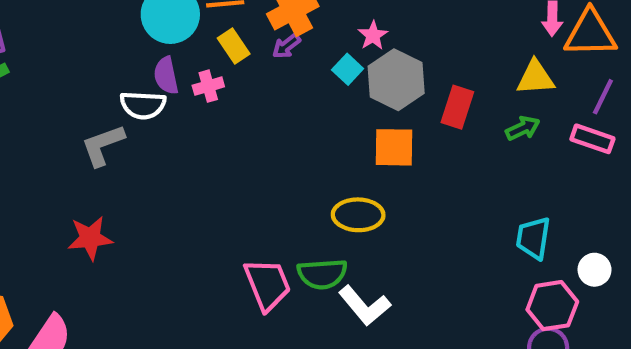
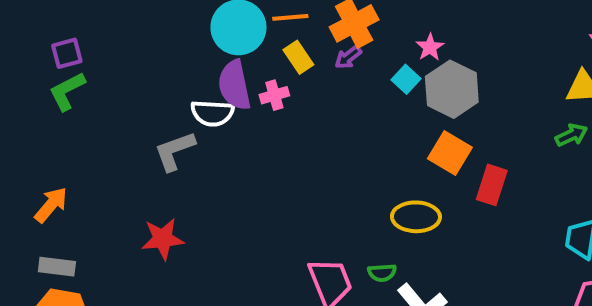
purple semicircle: (166, 76) -> (234, 85), size x1.4
red rectangle: (457, 107) -> (492, 185), moved
orange square: (394, 147) -> (450, 153), turned 30
green semicircle: (322, 274) -> (382, 273), size x0.6

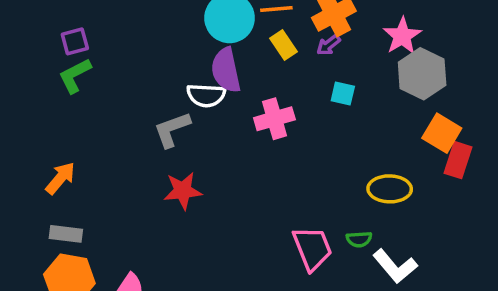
pink star: (430, 47) -> (402, 36), size x1.5
cyan square: (406, 79) -> (343, 94), moved, turned -30
pink cross: (274, 95) -> (274, 119), moved, size x1.5
orange square: (450, 153) -> (442, 133), moved
red star: (163, 239) -> (183, 191), moved

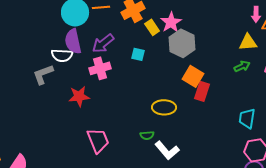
yellow rectangle: (283, 45) -> (152, 27), moved
purple arrow: (328, 45) -> (103, 43), moved, size x1.6
red star: (183, 191) -> (79, 96), moved
pink trapezoid: (312, 248) -> (98, 140), moved

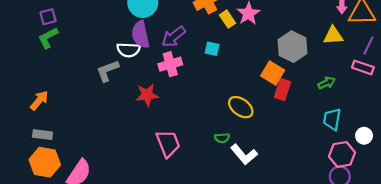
gray hexagon: (182, 43) -> (292, 47), moved
green arrow: (242, 66) -> (327, 83), moved
yellow ellipse: (164, 107) -> (241, 107), turned 35

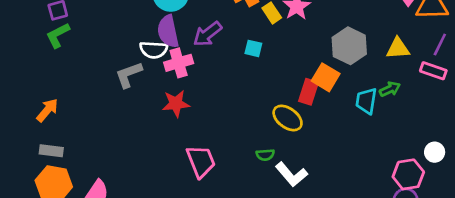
yellow triangle: (333, 36) -> (398, 48), moved
pink cross: (170, 64) -> (179, 63), moved
red rectangle: (283, 90) -> (309, 92), moved
cyan trapezoid: (332, 119) -> (366, 101), moved

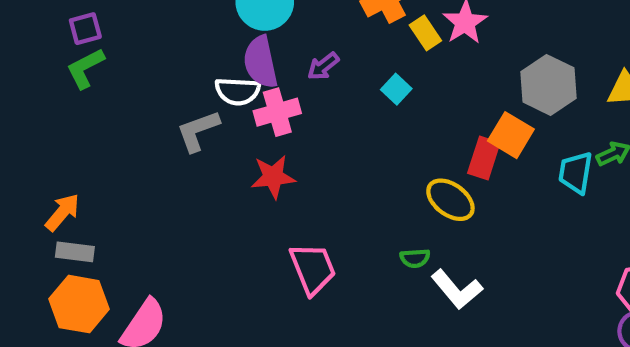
purple arrow: (207, 34) -> (323, 66), size x0.7
cyan square: (253, 48) -> (396, 89), turned 30
orange arrow: (47, 110) -> (62, 212), moved

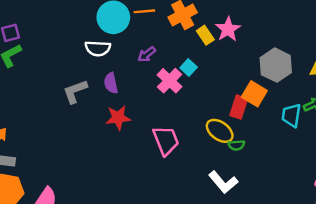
purple semicircle: (261, 62) -> (111, 83), moved, size x0.7
white semicircle: (238, 91) -> (98, 48), moved
pink cross: (277, 112) -> (169, 81), moved, turned -30
green semicircle: (415, 258) -> (236, 145), moved
pink trapezoid: (313, 269) -> (166, 140), moved

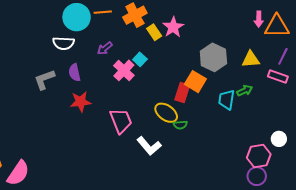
white L-shape: (223, 182) -> (149, 146), moved

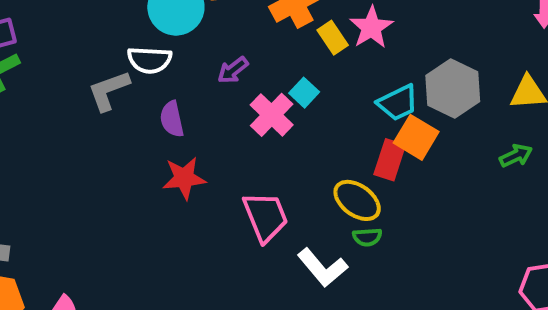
gray L-shape: (44, 80) -> (109, 91), moved
cyan trapezoid: (227, 100) -> (398, 103), moved, turned -125
green semicircle: (180, 125) -> (367, 237), moved

